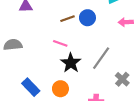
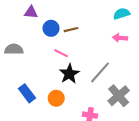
blue circle: (87, 18) -> (51, 28), moved
pink arrow: (126, 22) -> (120, 38), moved
gray cross: (122, 79) -> (119, 96), size x1.5

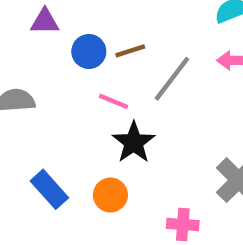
gray line: (100, 72) -> (172, 79), moved

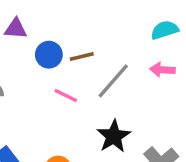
black star: (134, 142) -> (114, 136), moved

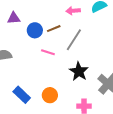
pink arrow: (162, 70) -> (73, 11), moved

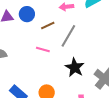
blue circle: (35, 30) -> (27, 14), moved

